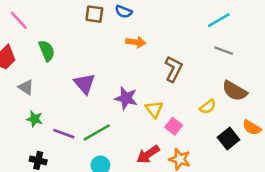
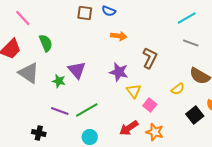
gray triangle: (26, 87) -> (29, 73), size x1.6
purple star: (126, 98) -> (119, 72), moved
green star: (35, 119) -> (59, 81), moved

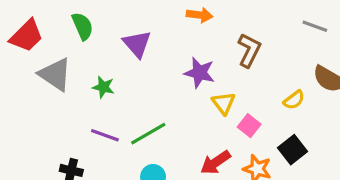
purple triangle: (77, 70) -> (137, 44), moved
black square: (195, 115) -> (292, 150), moved

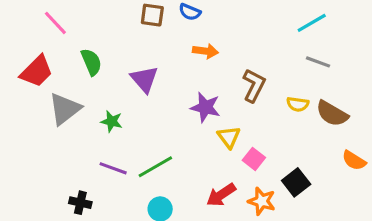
gray triangle: (55, 74) -> (65, 109), turned 48
yellow semicircle: (294, 100) -> (298, 104), moved, turned 45

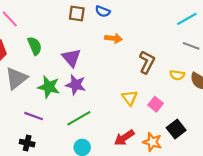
purple star: (205, 107) -> (76, 85), moved
green star: (112, 121) -> (49, 87), size x1.5
pink square: (254, 159) -> (156, 104), moved
purple line: (113, 168) -> (34, 116), moved

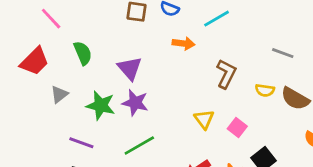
cyan line: (187, 19) -> (217, 19), moved
gray triangle: (16, 78) -> (59, 94), size x0.6

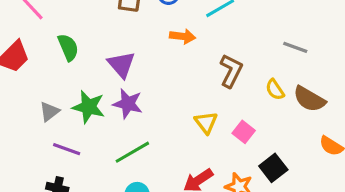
yellow semicircle: (265, 90) -> (275, 90), turned 48
gray triangle: (59, 94) -> (49, 112), moved

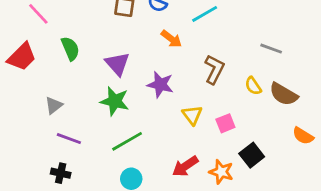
orange arrow: (183, 36) -> (171, 39), turned 30
purple star: (128, 104) -> (160, 85), moved
green star: (89, 107) -> (115, 101), moved
pink square: (244, 132) -> (225, 123), turned 30

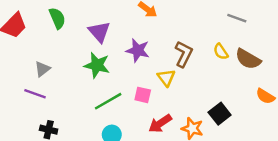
brown L-shape: (214, 69) -> (184, 54), moved
pink square: (225, 123) -> (143, 95), moved, turned 35
purple line: (69, 139) -> (35, 94), moved

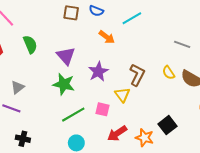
purple star: (138, 50) -> (98, 72), turned 30

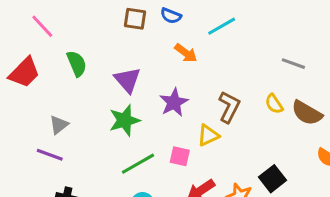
green star: (64, 84) -> (125, 120), turned -30
yellow triangle: (122, 95) -> (208, 135), turned 42

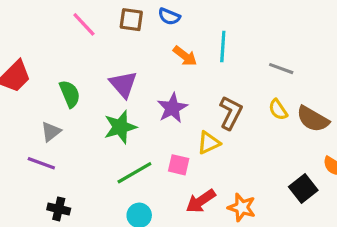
pink line: (42, 26) -> (84, 24), moved
cyan line: (222, 26) -> (223, 46), moved, turned -56
green semicircle: (77, 64) -> (70, 94), moved
gray line: (293, 64) -> (281, 69), moved
black square: (273, 179) -> (303, 188), moved

